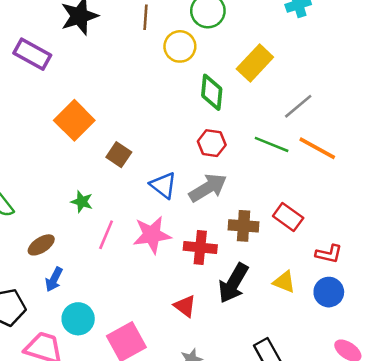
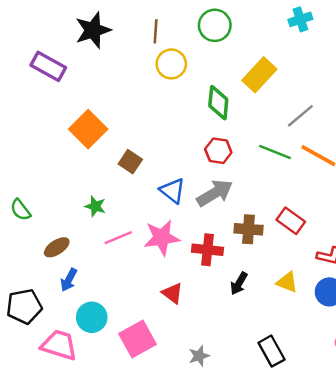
yellow circle: (180, 46) -> (171, 64), moved
pink line: (106, 235) -> (118, 238), turned 44
black arrow: (233, 283) -> (239, 283), size x0.6
red triangle: (185, 306) -> (172, 293), moved

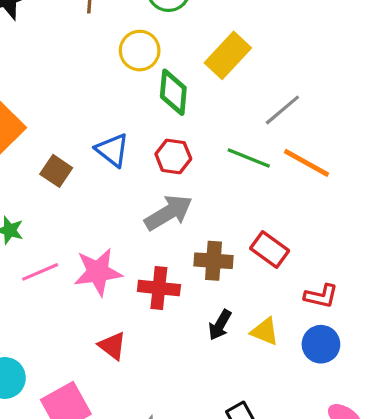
yellow circle: (171, 64) -> (140, 51), moved
blue triangle: (172, 191) -> (112, 150), moved
black arrow: (239, 283) -> (220, 325), moved

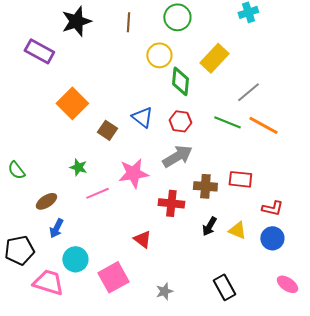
red rectangle: (270, 250) -> (240, 179), turned -30
pink star: (98, 272) -> (133, 173), moved

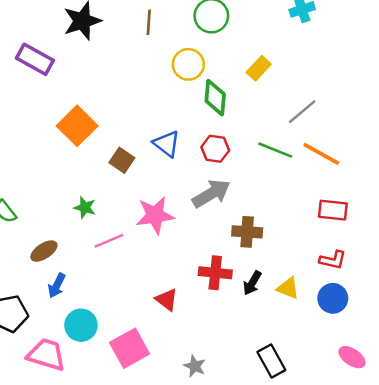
yellow rectangle: (214, 58) -> (259, 68), size x0.7
red rectangle: (240, 179) -> (333, 210), moved
red cross: (171, 203) -> (215, 273), moved
gray star: (164, 291) -> (195, 366), turned -30

